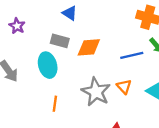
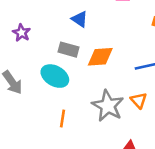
cyan ellipse: (48, 65) -> (55, 76), turned -45

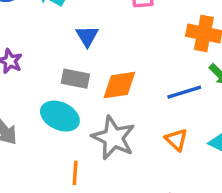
blue triangle: (80, 19) -> (87, 36), turned 30
gray star: (108, 106) -> (113, 138), moved

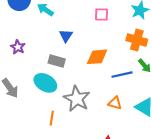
orange diamond: (119, 85) -> (97, 57), moved
orange triangle: (176, 140) -> (115, 103), turned -32

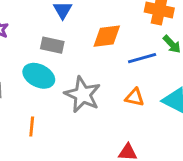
orange line: (52, 118) -> (32, 126), moved

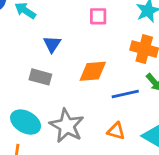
cyan ellipse: (39, 76) -> (26, 122), moved

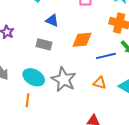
blue triangle: (52, 44) -> (52, 20), turned -40

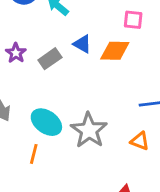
orange diamond: (82, 40) -> (115, 51), moved
gray rectangle: (44, 44) -> (50, 59), moved, turned -56

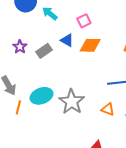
pink square: (133, 20) -> (84, 21), moved, turned -32
cyan ellipse: (46, 122) -> (41, 96), turned -55
orange line: (34, 154) -> (18, 107), moved

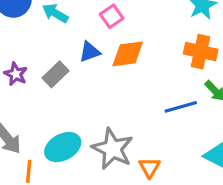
blue triangle: (67, 40) -> (90, 52), turned -40
orange triangle: (108, 109) -> (150, 168), moved, turned 48

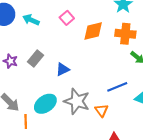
blue triangle: (90, 52) -> (63, 69), moved
orange diamond: (128, 54) -> (93, 31), moved
blue line: (181, 107) -> (117, 87), moved

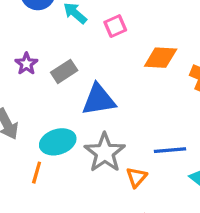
pink square: (67, 18) -> (115, 26), moved
blue triangle: (63, 69) -> (99, 100), size x1.6
orange line: (26, 121) -> (37, 173), moved

